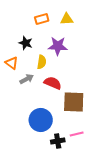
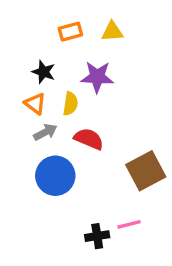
orange triangle: (12, 63) -> (35, 104), moved
brown square: (74, 102) -> (146, 171), moved, turned -30
blue circle: (41, 120) -> (55, 176), moved

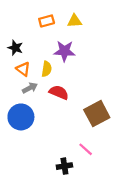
black star: (44, 72) -> (15, 48), moved
blue circle: (55, 176) -> (21, 117), moved
pink line: (129, 224) -> (86, 149), turned 56
black cross: (97, 236) -> (64, 166), moved

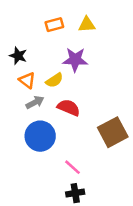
yellow semicircle: (47, 69) -> (54, 80), turned 48
blue circle: (21, 117) -> (40, 136), moved
pink line: (86, 149) -> (73, 167), moved

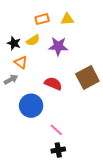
yellow semicircle: (54, 80) -> (33, 40), moved
gray arrow: (35, 102) -> (11, 79), moved
brown square: (113, 132) -> (87, 77), moved

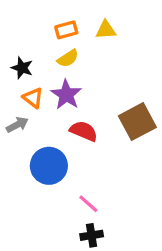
yellow semicircle: (33, 40) -> (68, 58), moved
purple star: (58, 46) -> (66, 95), moved, turned 30

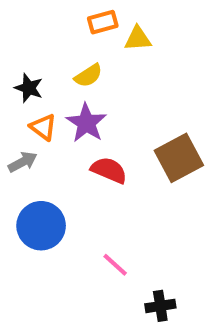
orange rectangle: (66, 30) -> (103, 22), moved
blue circle: (49, 166) -> (41, 226), moved
black cross: (92, 235) -> (160, 306), moved

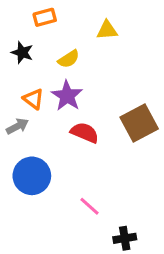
orange rectangle: (103, 22) -> (45, 17), moved
black star: (29, 88) -> (22, 53), moved

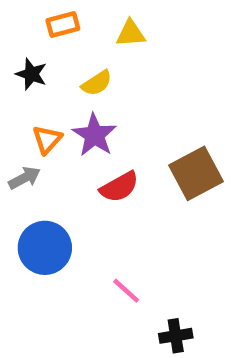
yellow triangle: (107, 30) -> (131, 33), moved
orange triangle: (33, 99) -> (47, 140), turned 35
red semicircle: (85, 133) -> (119, 187), turned 128

